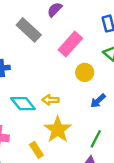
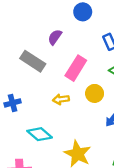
yellow arrow: (50, 100) -> (61, 99), moved

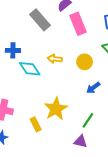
pink rectangle: (76, 68) -> (78, 24), moved, turned -70
cyan diamond: (40, 134) -> (30, 69), moved

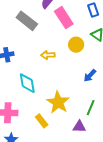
yellow circle: (85, 62) -> (76, 45), moved
cyan diamond: (30, 69) -> (27, 83), moved, turned 35
purple triangle: (81, 141) -> (79, 127), moved

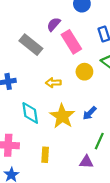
blue arrow: (90, 76) -> (90, 113), moved
yellow star: (58, 102) -> (62, 116), moved
yellow rectangle: (42, 121) -> (45, 155), turned 40

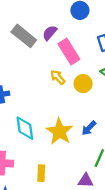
gray rectangle: (31, 45) -> (24, 36), moved
yellow arrow: (53, 83) -> (58, 77), moved, turned 48

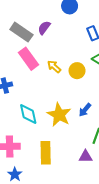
pink rectangle: (69, 51) -> (29, 59), moved
yellow rectangle: (41, 173) -> (46, 153), size x1.5

